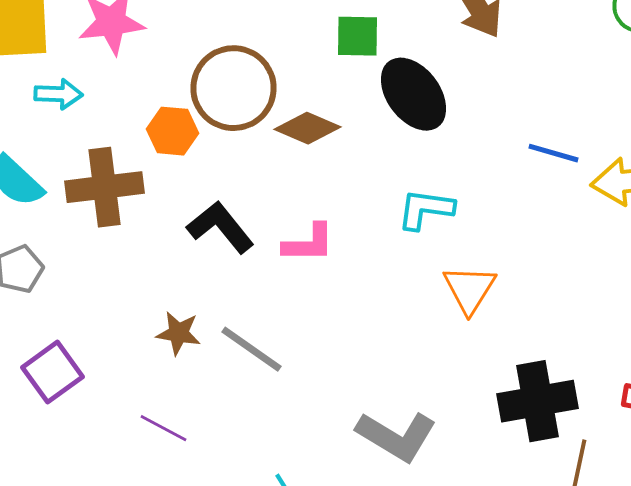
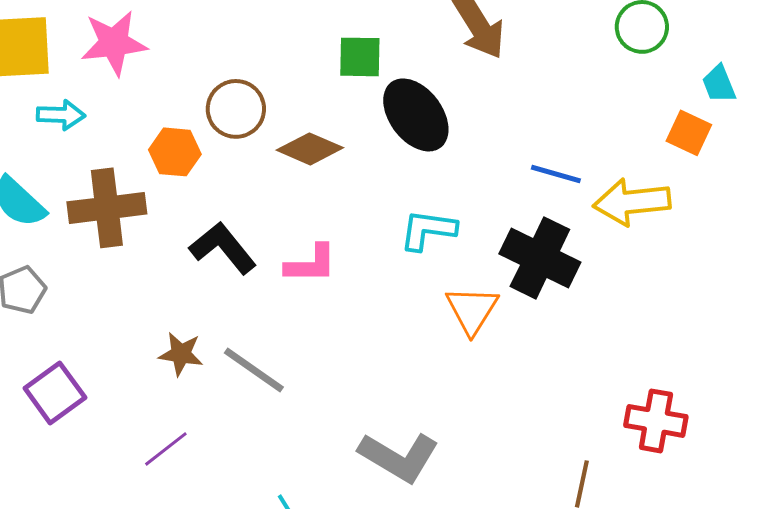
brown circle: (234, 88) -> (236, 109), size x0.7
black cross: (538, 401) -> (540, 258), moved, turned 36
purple line: (164, 428) -> (166, 449), turned -66

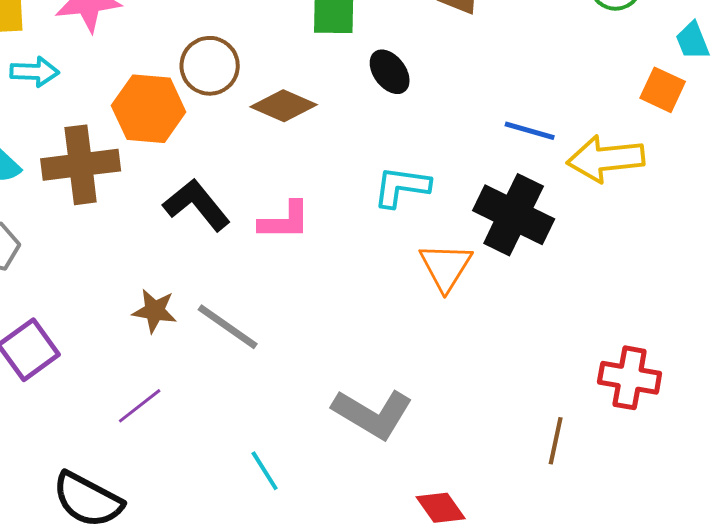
black ellipse: (416, 115) -> (390, 72), size x0.6
orange hexagon: (175, 152) -> (149, 109), size x1.4

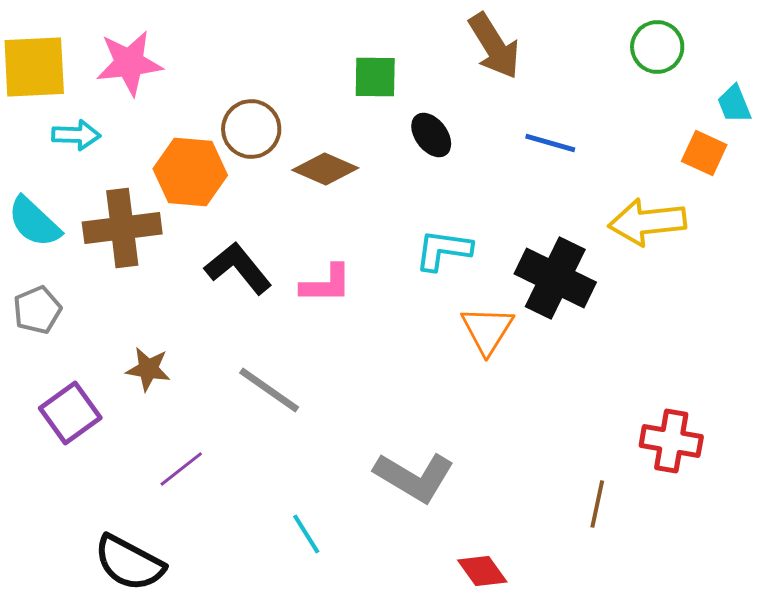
blue line: (530, 131) -> (550, 143), moved
brown star: (155, 311) -> (148, 369), moved

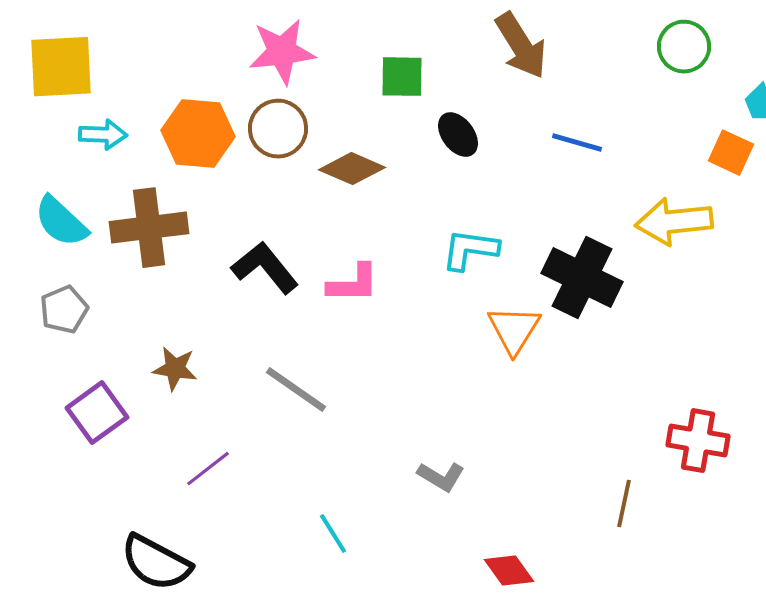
pink star: (129, 63) -> (282, 52), moved
orange hexagon: (190, 172) -> (198, 134), moved
gray L-shape: (414, 477) -> (441, 477), size x0.6

